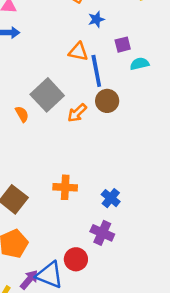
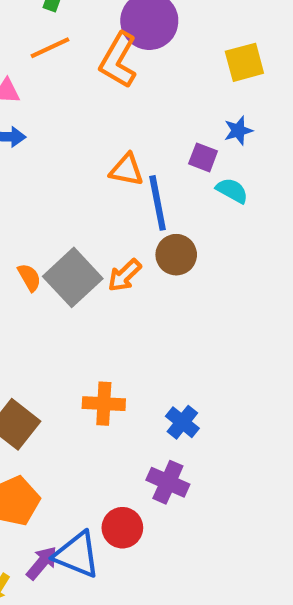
blue star: (96, 19) -> (238, 131), moved
purple square: (123, 45) -> (203, 157), turned 35
cyan semicircle: (140, 64) -> (232, 191), turned 42
gray square: (47, 95) -> (73, 277), moved

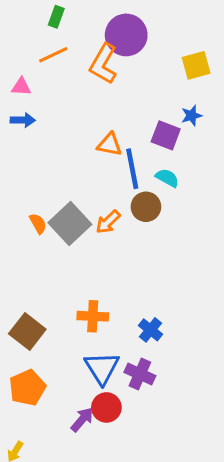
purple square: (203, 157) -> (166, 135), size x1.4
cyan semicircle: (232, 191) -> (167, 178), moved
blue triangle: (77, 555) -> (102, 368), moved, turned 36
purple arrow: (42, 563) -> (82, 420), moved

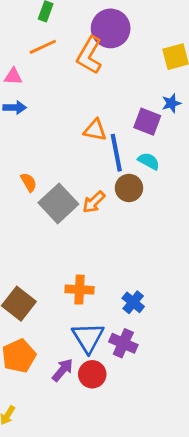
orange semicircle: (38, 223) -> (29, 182), moved
purple arrow: (82, 420) -> (63, 370), moved

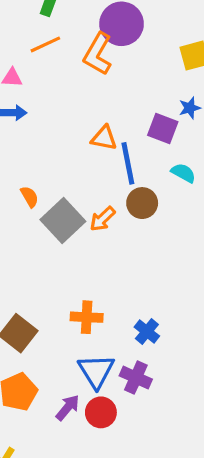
cyan semicircle: (149, 161) -> (183, 173), moved

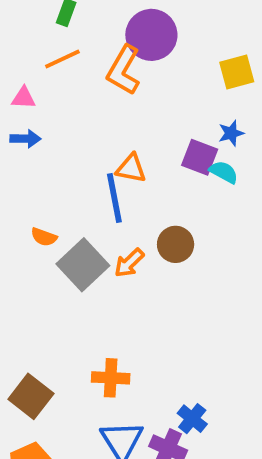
blue line: (128, 163) -> (114, 198), moved
cyan semicircle: (183, 173) -> (224, 172), moved
orange semicircle: (30, 197) -> (44, 237), turned 140
blue cross: (147, 332) -> (192, 419), moved

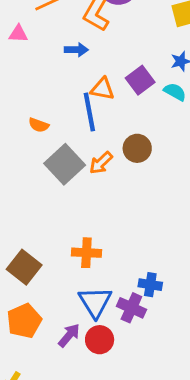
blue arrow: (25, 139) -> (76, 50), moved
purple square: (200, 157) -> (140, 80), moved, turned 32
orange semicircle: (44, 237) -> (39, 125), moved
blue cross: (192, 419) -> (150, 285), turned -30

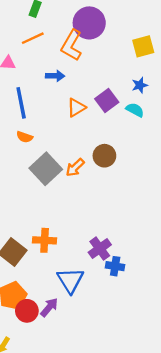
orange triangle: (102, 89) -> (76, 108), turned -42
blue line: (89, 112) -> (21, 103), moved
orange cross: (86, 253) -> (45, 240), moved
purple cross: (131, 308) -> (100, 249), moved, turned 30
red circle: (100, 340) -> (27, 311), moved

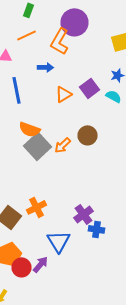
orange semicircle: (25, 137) -> (30, 129), moved, size x1.5
orange cross: (45, 240) -> (36, 207), turned -30

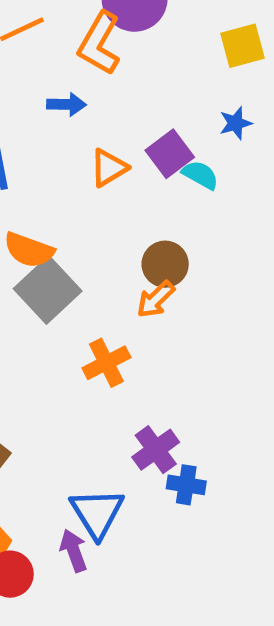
cyan semicircle: (114, 96) -> (200, 175), moved
orange arrow: (62, 145) -> (156, 299), moved
orange cross: (36, 207) -> (106, 363), moved
purple arrow: (40, 264) -> (74, 551), moved, turned -60

